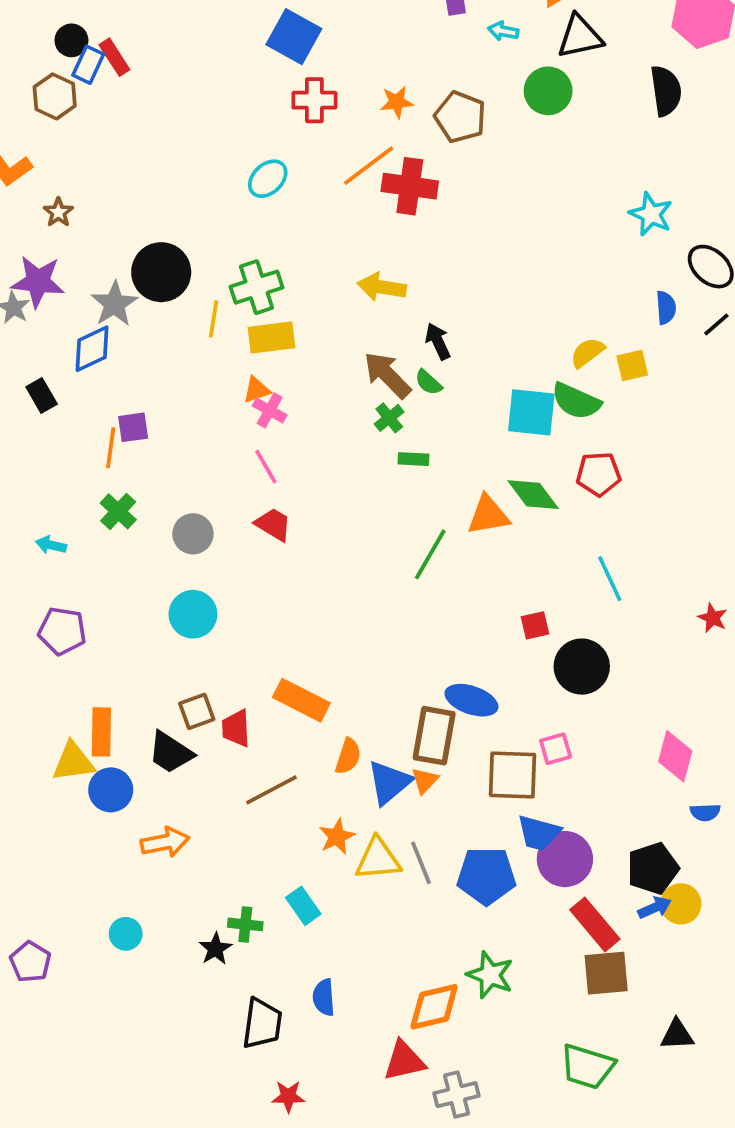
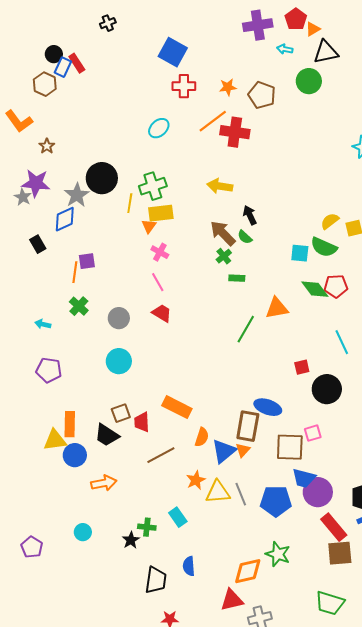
orange triangle: (257, 390) -> (149, 226), moved, turned -35
cyan square: (531, 412) -> (300, 253), size x0.7
green diamond: (533, 495) -> (315, 289), moved

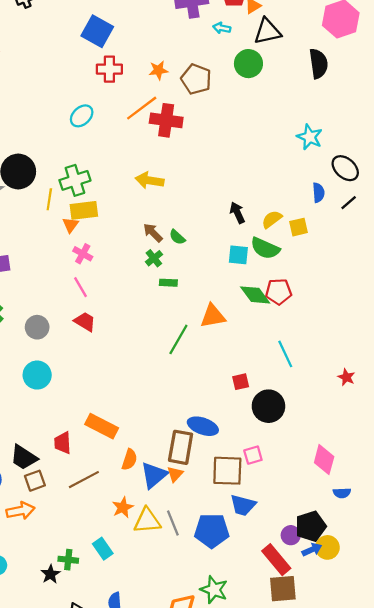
black arrow: (250, 215) -> (237, 213), moved
brown arrow: (223, 233) -> (153, 233), size x0.7
brown square: (121, 413) -> (35, 481), moved
purple circle: (318, 492) -> (291, 535), moved, size x0.6

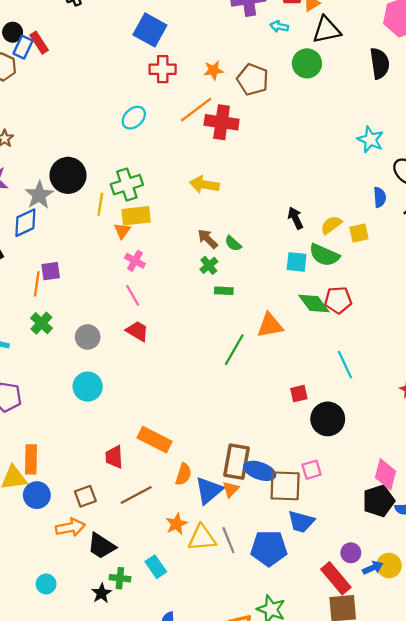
blue ellipse: (203, 426) -> (260, 471), moved
black trapezoid: (24, 457) -> (101, 546), moved
black pentagon: (311, 526) -> (379, 501), moved

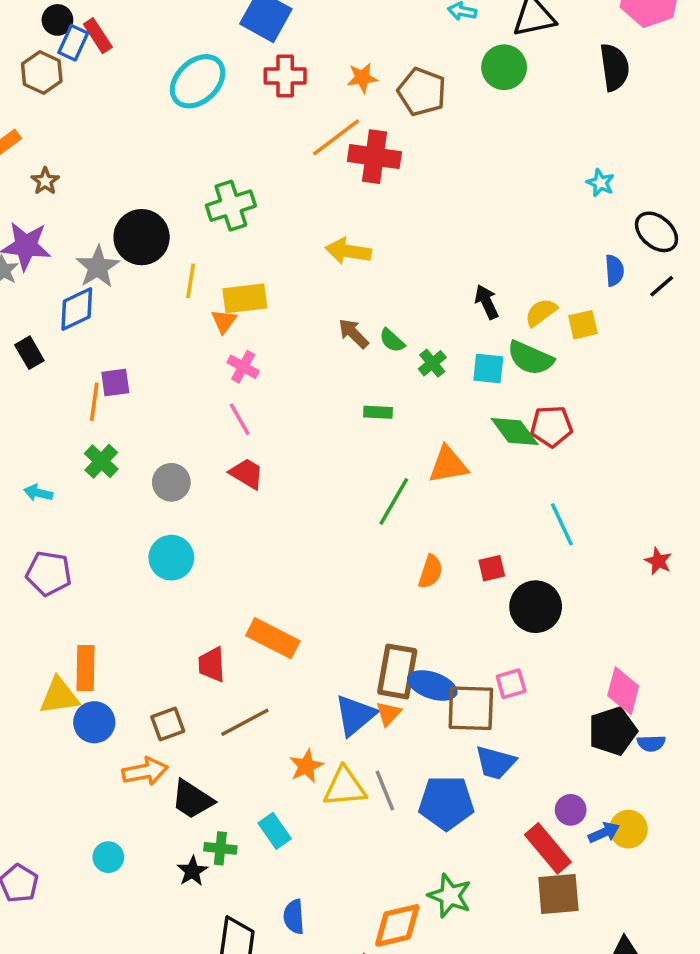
cyan ellipse: (134, 118) -> (198, 81), moved, size x1.5
cyan star: (370, 140) -> (600, 183), size x0.7
green cross: (127, 185) -> (231, 206), moved
green cross: (209, 265) -> (432, 363), moved
orange semicircle: (183, 474) -> (431, 572), moved

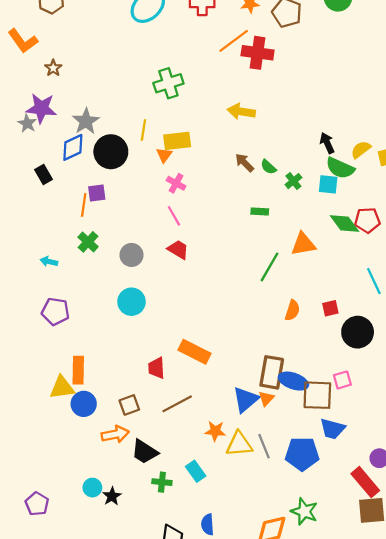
black circle: (142, 237) -> (111, 152), moved
green semicircle: (530, 358) -> (340, 168), moved
orange star: (306, 766) -> (215, 431), turned 30
black star: (192, 871) -> (112, 496), moved

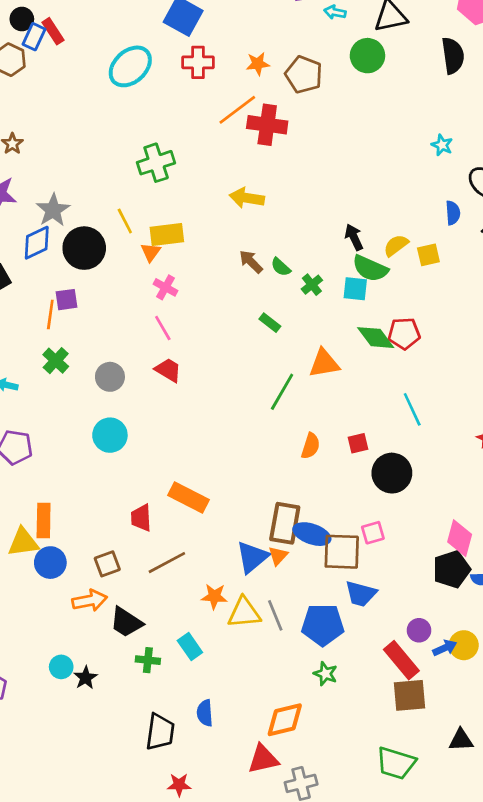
yellow line: (143, 130) -> (125, 221), turned -36
green rectangle: (260, 211) -> (270, 323), turned 35
green star: (304, 511) -> (325, 674), moved, size x0.7

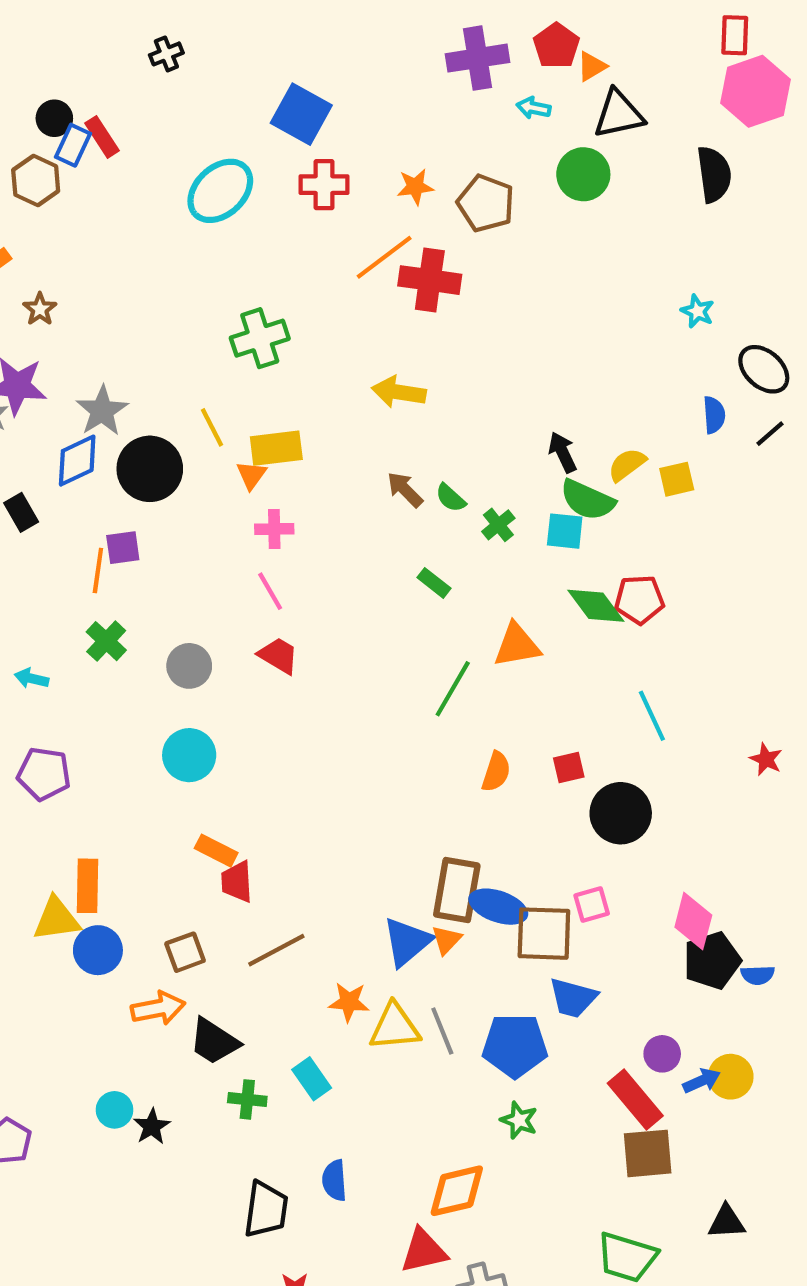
pink cross: (166, 287) -> (274, 529), turned -30
orange rectangle: (189, 497) -> (216, 851), moved, size x0.7
pink diamond: (460, 538) -> (693, 921), moved

